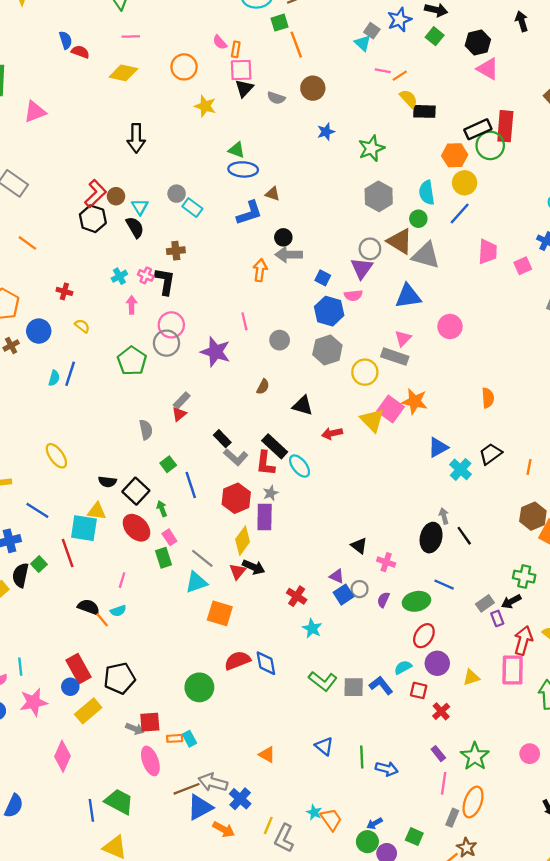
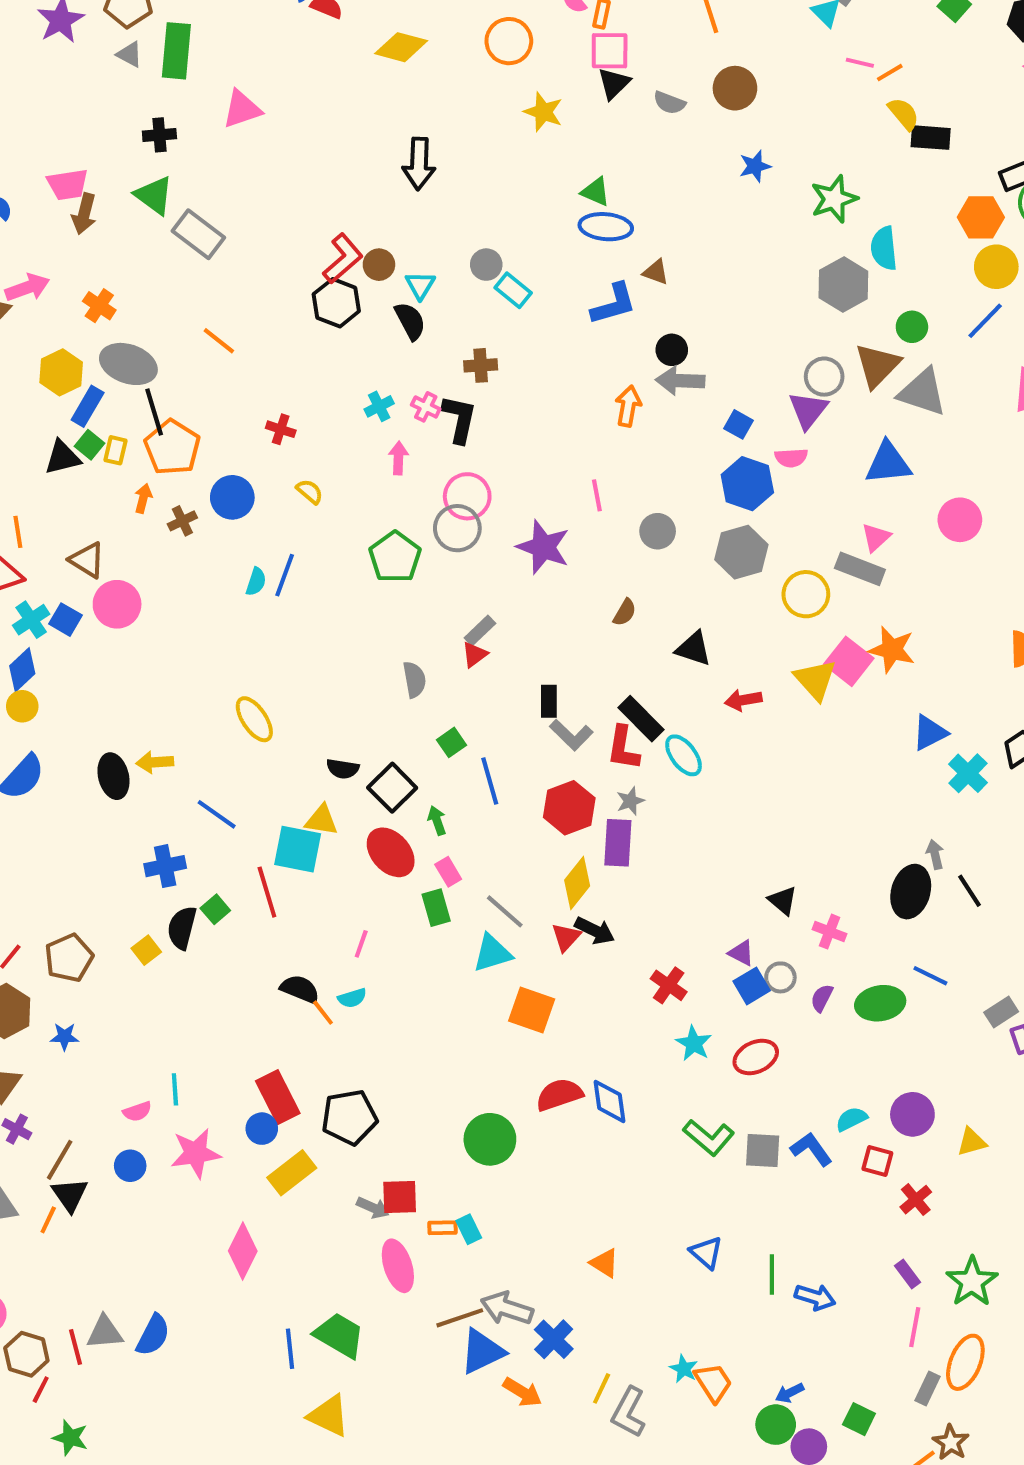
cyan semicircle: (427, 193) -> (884, 248), moved
brown triangle: (400, 241) -> (877, 365), turned 40
black rectangle: (222, 439) -> (549, 701), turned 42
red ellipse: (424, 636) -> (756, 1057), moved, turned 30

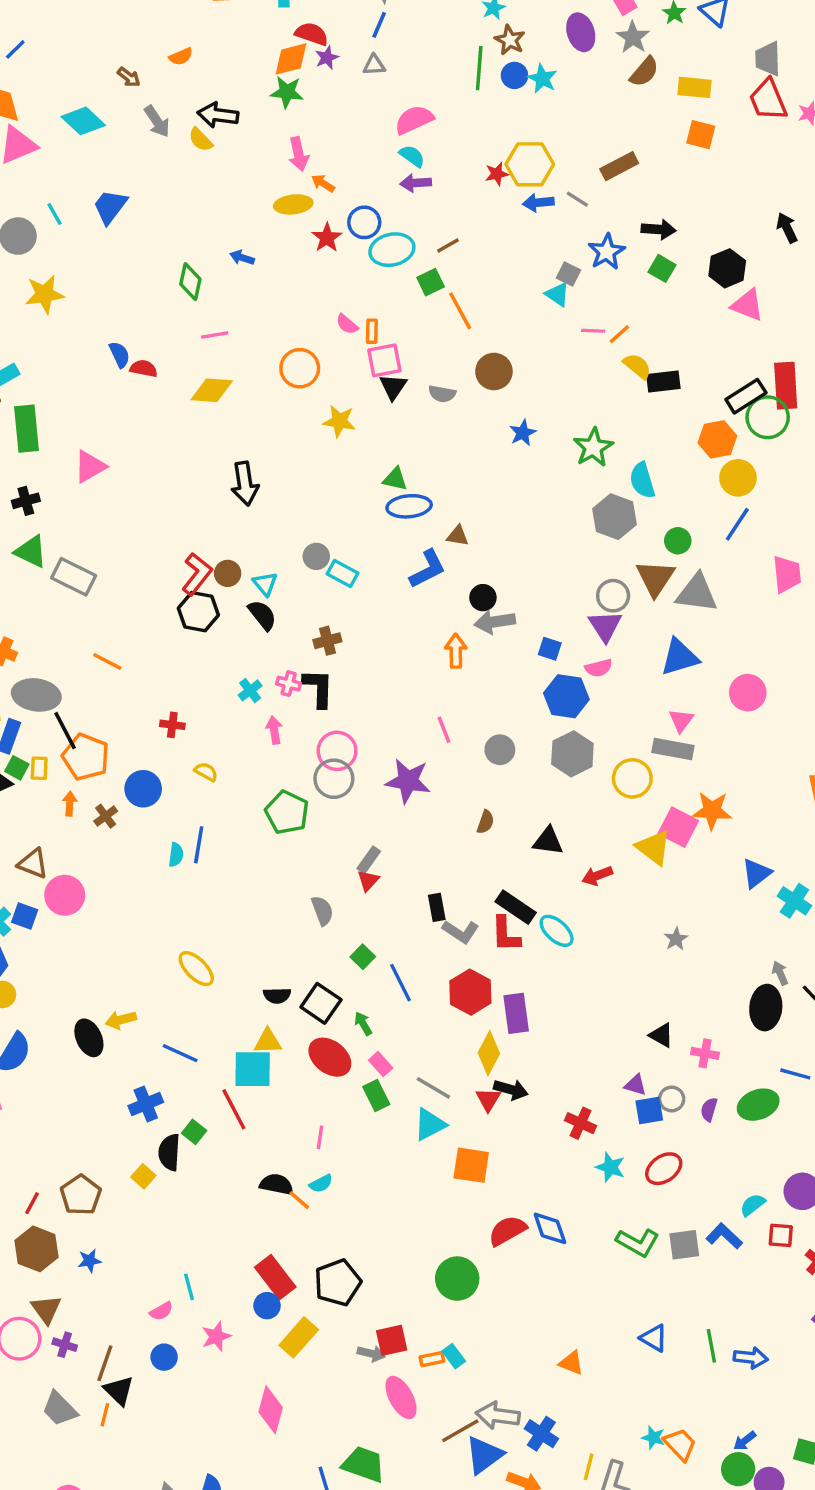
gray star: (630, 801) -> (676, 939), moved
blue square: (752, 986) -> (649, 1111), turned 32
pink star: (196, 1153) -> (216, 1336), size x0.7

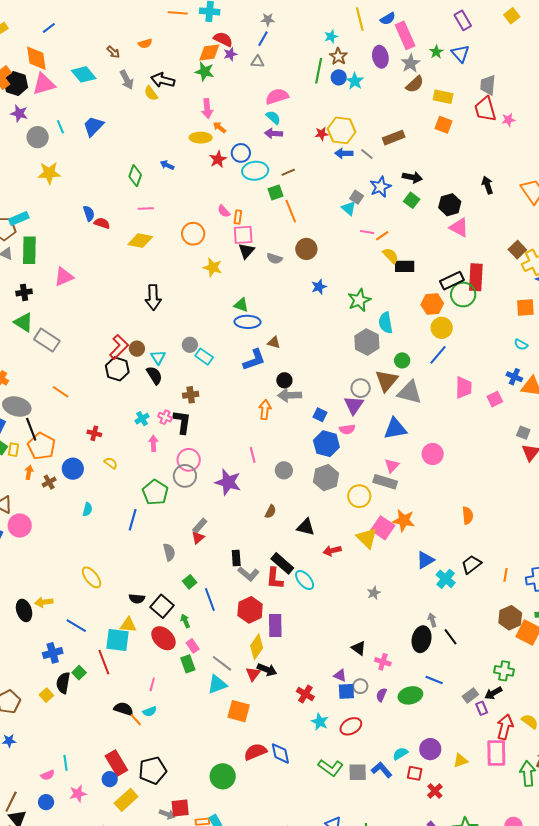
blue line: (199, 845) -> (133, 520), moved

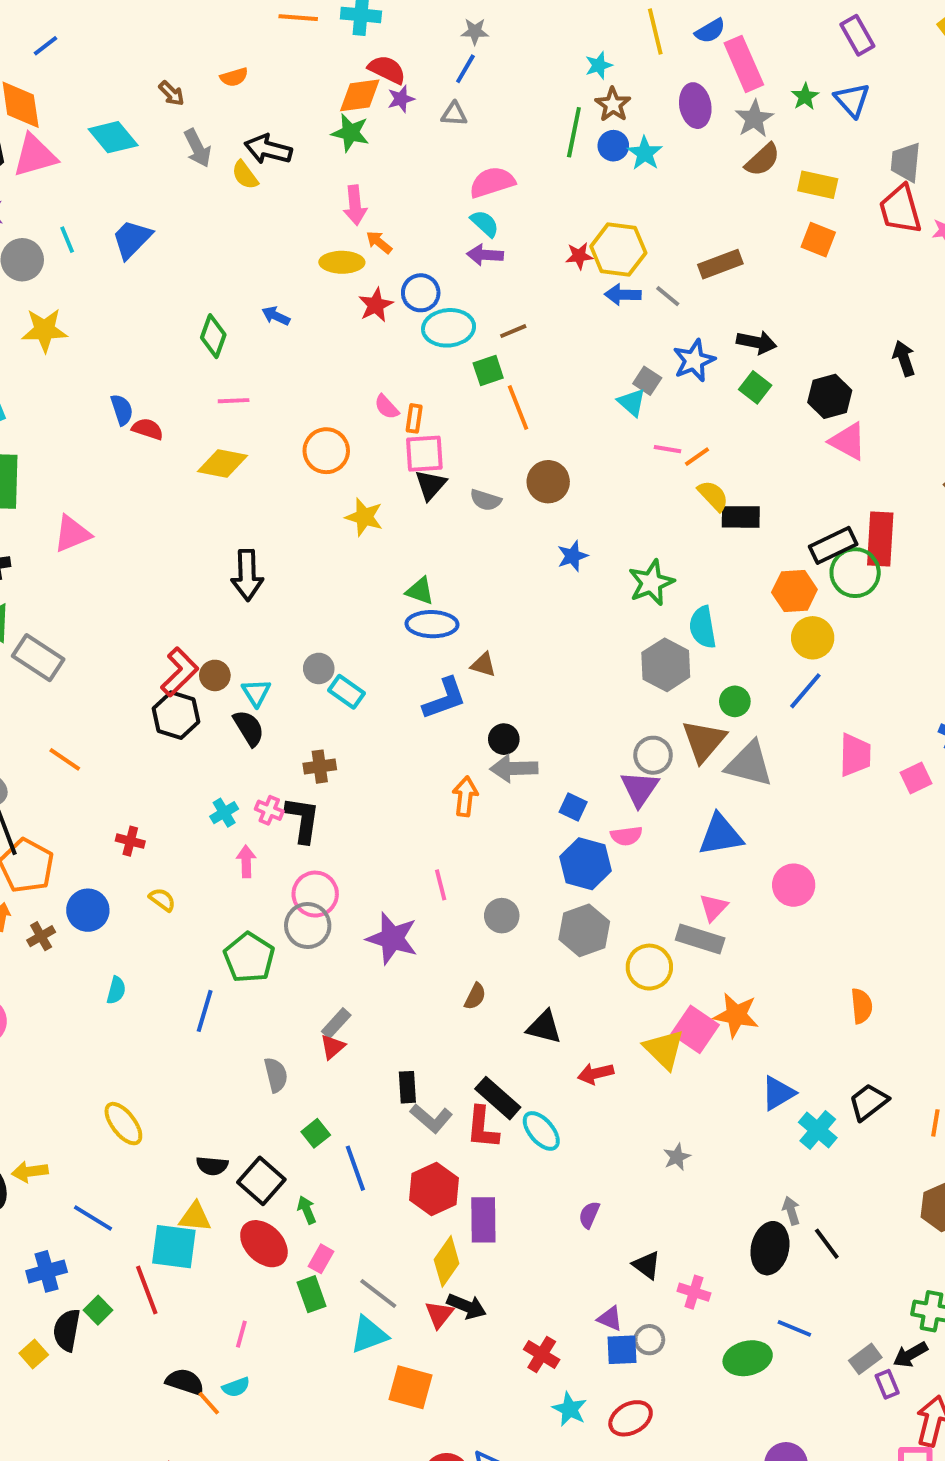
pink rectangle: (193, 646) -> (321, 1259), turned 64
purple semicircle: (381, 695) -> (589, 1215), moved

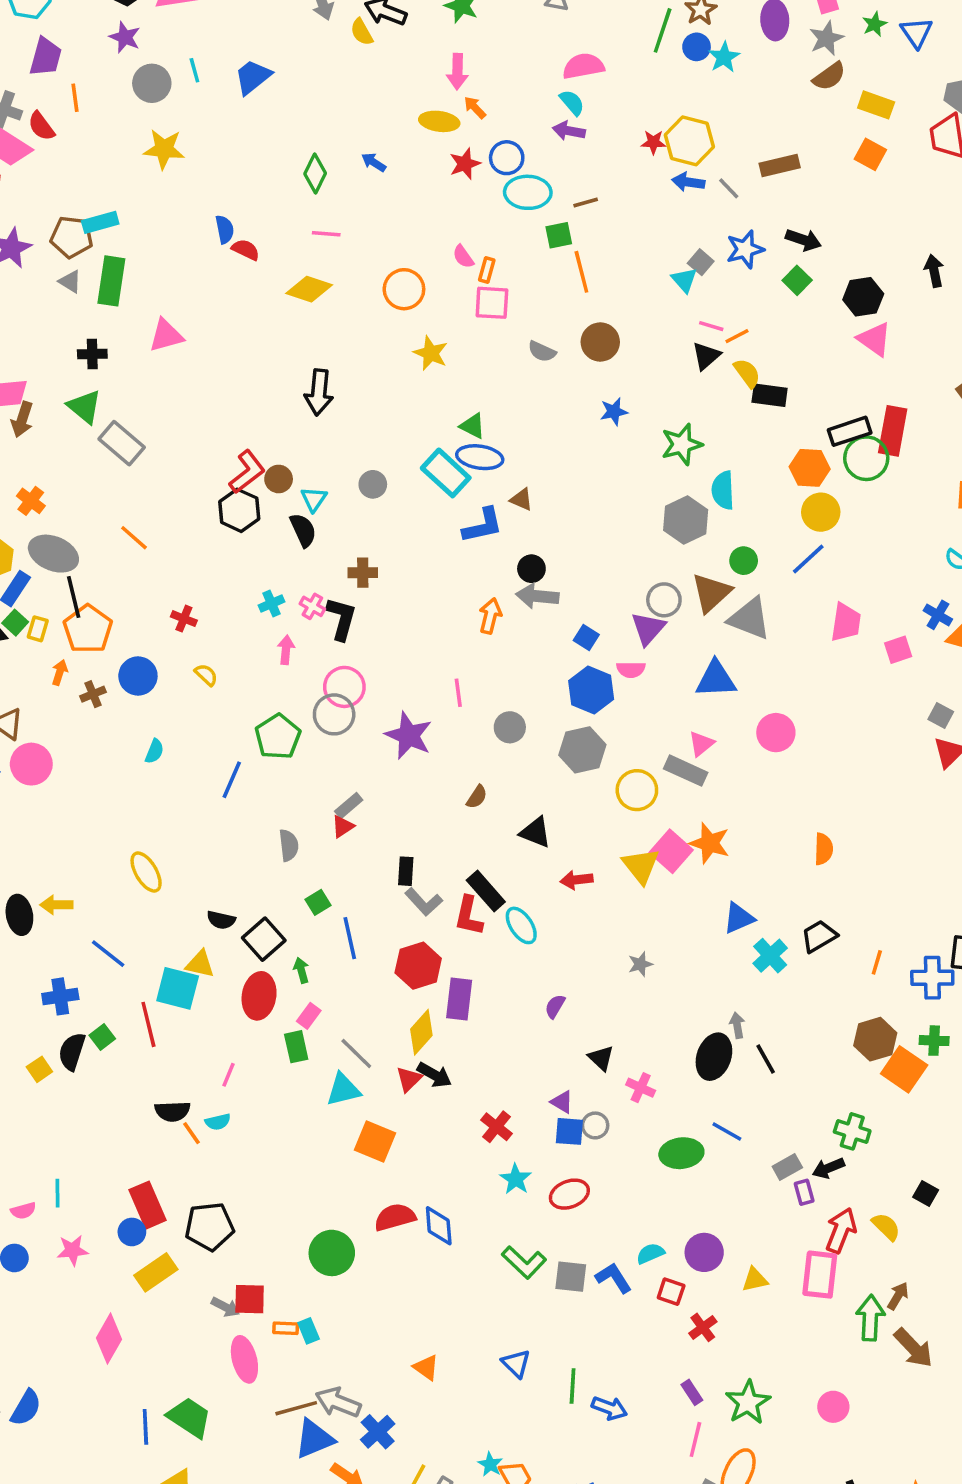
black triangle: (431, 485) -> (706, 356), moved
cyan rectangle: (346, 692) -> (446, 473), moved, size x1.5
red ellipse: (264, 1244) -> (259, 996), turned 48
black semicircle: (185, 1382) -> (172, 1111), turned 152

